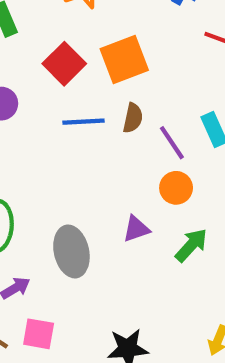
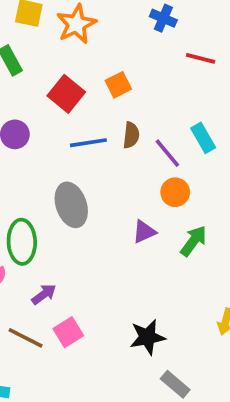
orange square: (124, 60) -> (118, 85), size x0.6
gray ellipse: (71, 251) -> (71, 205), moved
pink square: (39, 334) -> (68, 332), turned -36

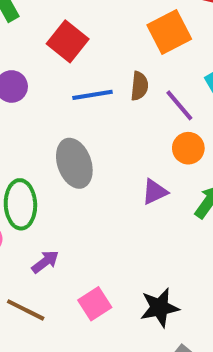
orange square: (118, 85) -> (169, 32), moved, size x1.5
pink square: (68, 332) -> (95, 304), moved

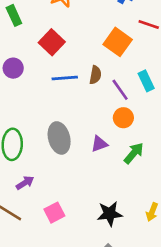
orange square: (169, 32) -> (118, 42), turned -32
gray ellipse: (74, 163) -> (59, 138), moved
black star: (160, 308) -> (110, 214), moved

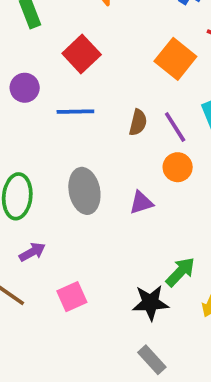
brown semicircle: (95, 75) -> (138, 122), moved
blue line: (65, 78) -> (75, 112), moved
green arrow: (134, 153) -> (180, 272), moved

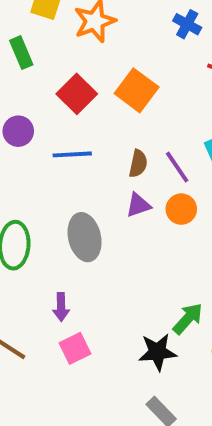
orange square: (175, 59) -> (137, 90), moved
purple triangle: (141, 203) -> (138, 205), moved
purple arrow: (32, 252) -> (61, 307), moved, turned 120

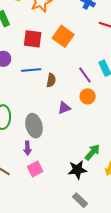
red square: (77, 94) -> (33, 39), turned -36
brown semicircle: (138, 164) -> (51, 80), moved
purple triangle: (138, 205) -> (64, 108), moved
gray ellipse: (85, 237) -> (34, 126), moved

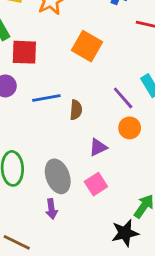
red square: (33, 39) -> (24, 52), moved
pink square: (35, 169) -> (96, 184), moved

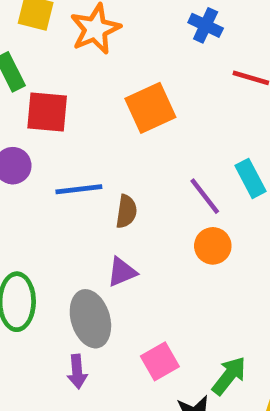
orange square: (87, 46) -> (150, 108), turned 32
purple triangle: (98, 147) -> (122, 272), moved
pink square: (96, 184) -> (160, 361), moved

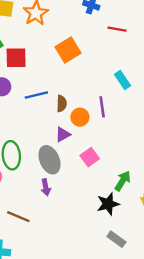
purple line: (205, 196) -> (102, 107), moved, turned 36
orange circle: (213, 246) -> (80, 117), moved
pink square: (160, 361) -> (90, 157), moved

